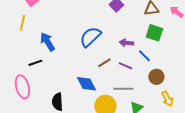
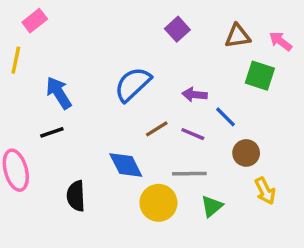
green square: (154, 33) -> (260, 76), moved
black line: (35, 63) -> (52, 132), moved

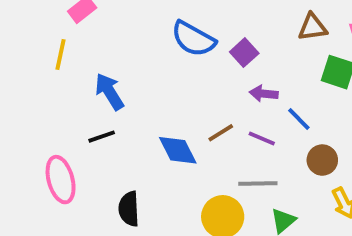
purple square: (177, 29) -> (244, 53), moved
blue semicircle: (133, 84) -> (193, 39), moved, turned -108
blue diamond: (126, 165) -> (178, 150), moved

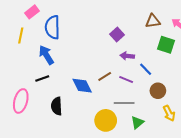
blue semicircle: (193, 39) -> (52, 27), moved, turned 60
pink ellipse: (61, 180) -> (21, 101), turned 30
black semicircle: (129, 209) -> (57, 106), moved

